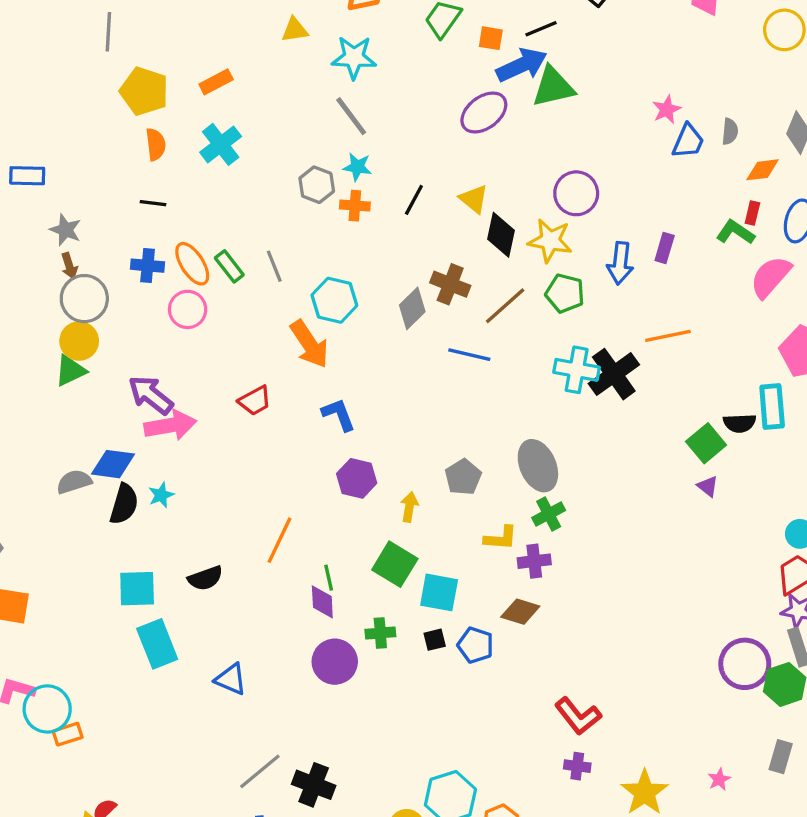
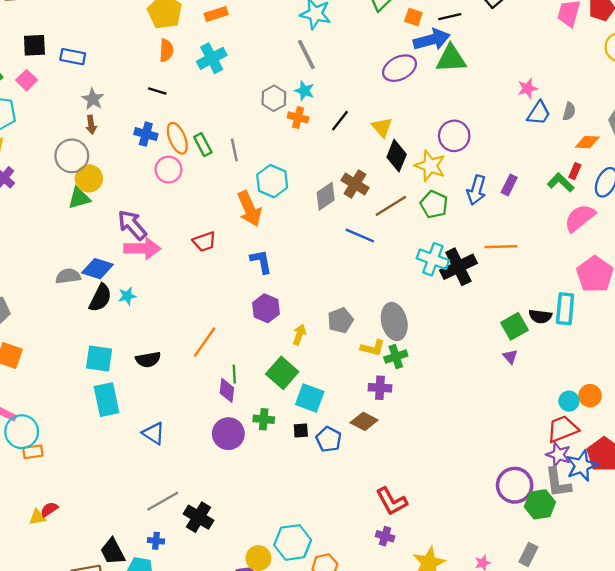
gray circle: (84, 299) -> (72, 156), moved
yellow L-shape: (501, 538) -> (373, 348), moved

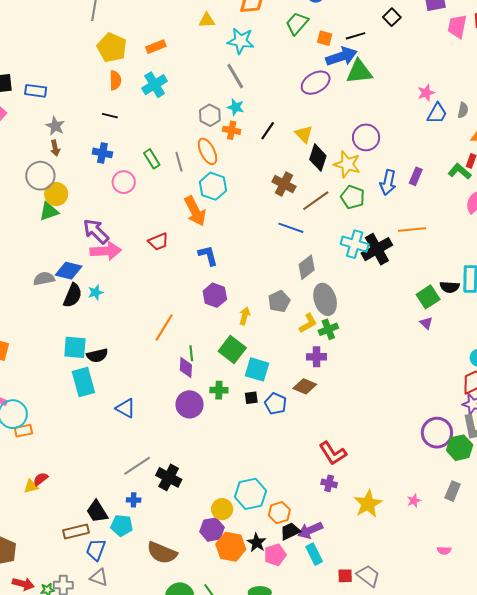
orange ellipse: (177, 138) -> (207, 151), moved
gray diamond: (326, 196) -> (307, 267), moved
yellow L-shape: (373, 348) -> (308, 323), turned -40
black semicircle: (148, 360) -> (97, 355), moved

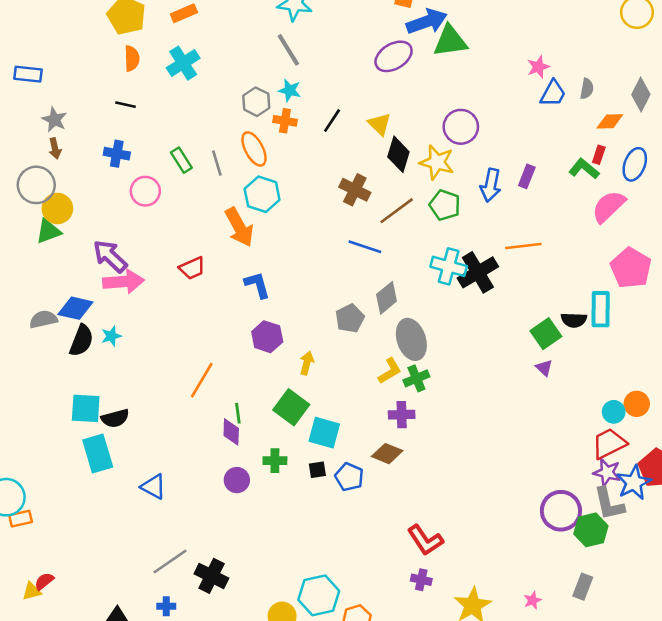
gray pentagon: (279, 301) -> (350, 318), moved
purple circle: (189, 404) -> (237, 480), size x0.7

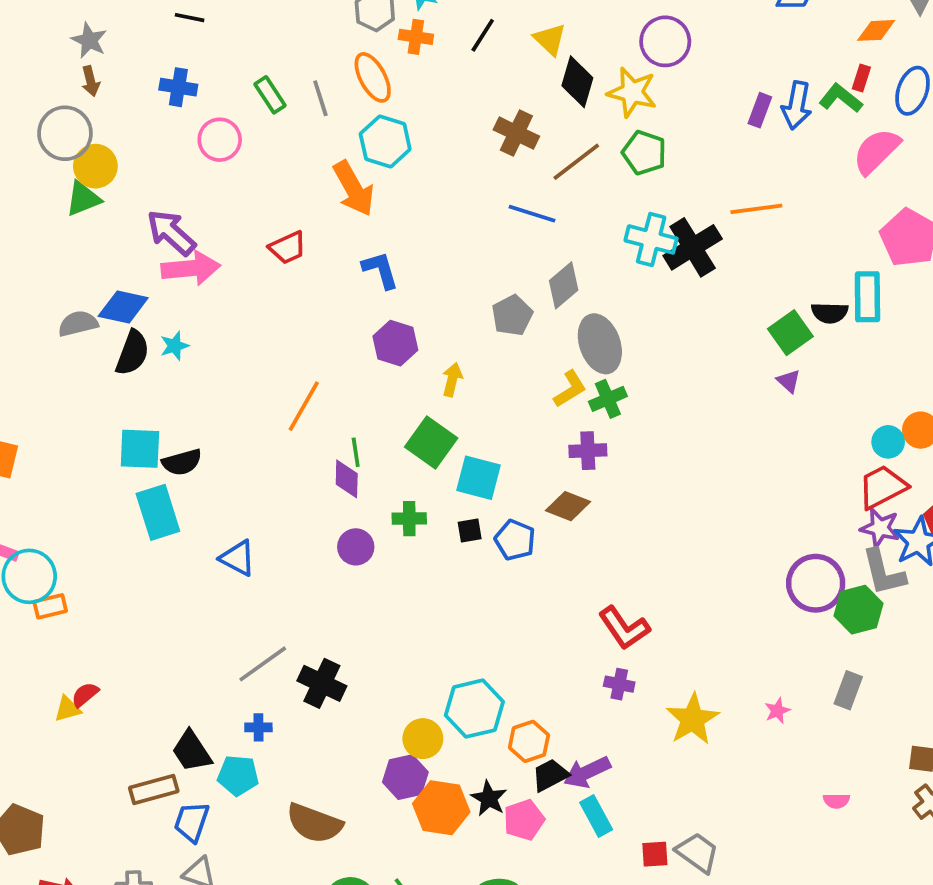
blue arrow: (491, 185) -> (797, 105), moved

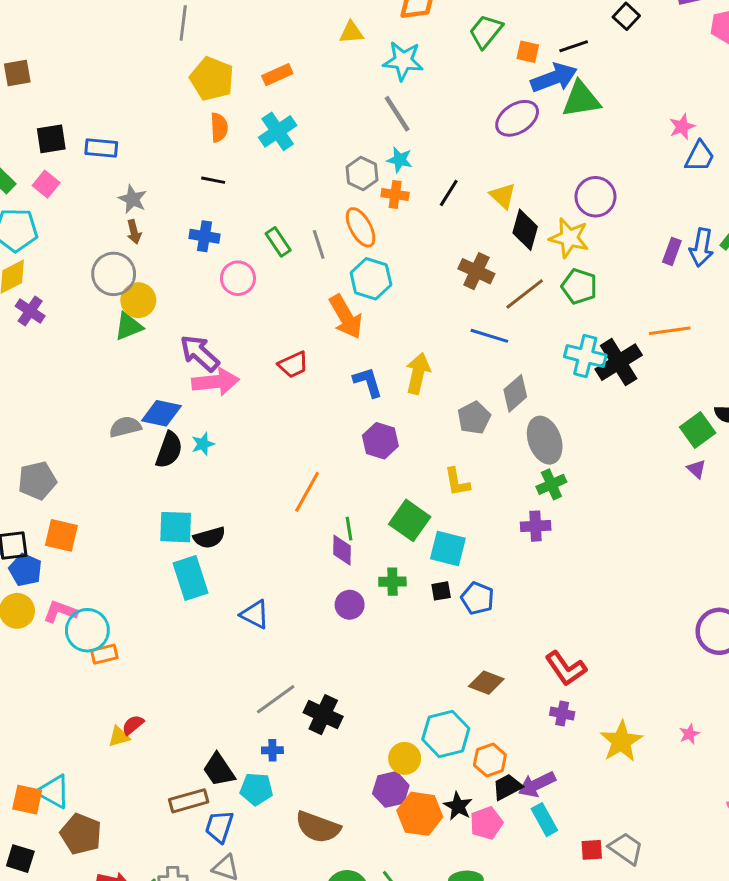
yellow arrow: (452, 380) -> (418, 373), moved, size x1.5
yellow L-shape: (570, 389) -> (457, 482), moved, turned 112
brown diamond: (568, 506) -> (486, 683), moved

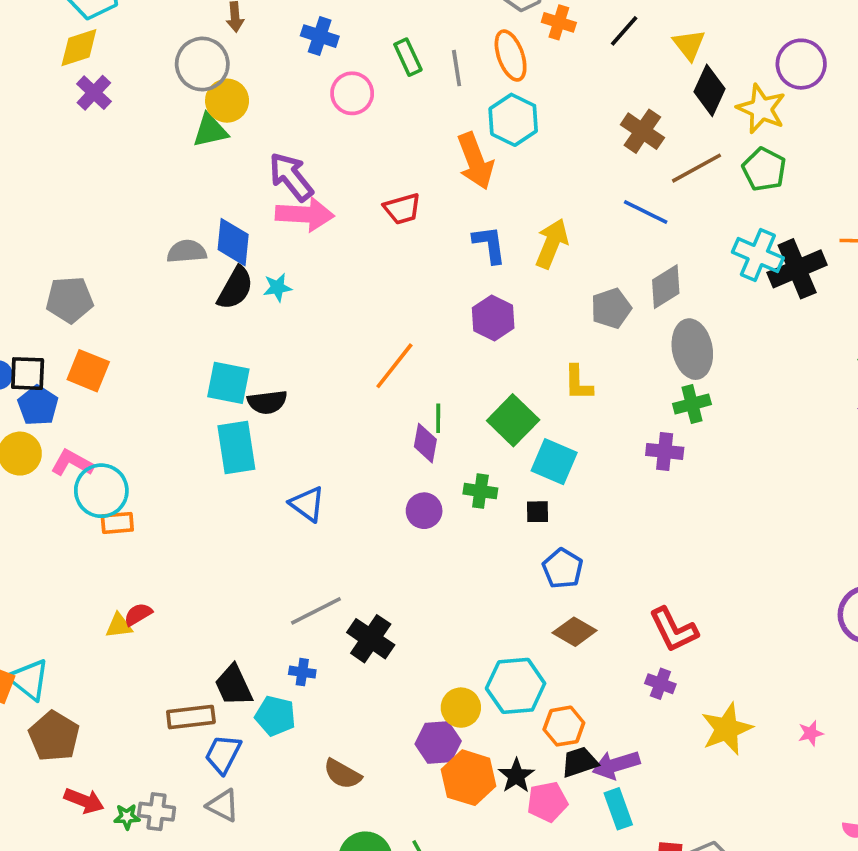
blue diamond: (161, 413) -> (233, 242), turned 75
blue pentagon: (478, 598) -> (563, 569), moved
brown semicircle: (318, 827) -> (342, 774), size x0.7

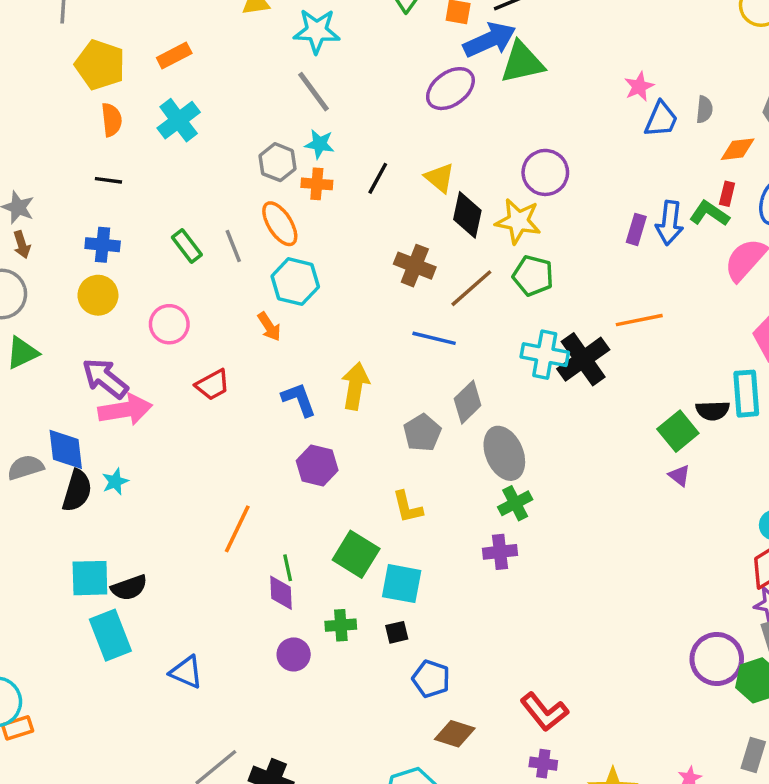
pink circle: (352, 93) -> (169, 324), moved
yellow circle: (227, 101) -> (98, 295), moved
orange arrow: (475, 161) -> (269, 327), size x0.6

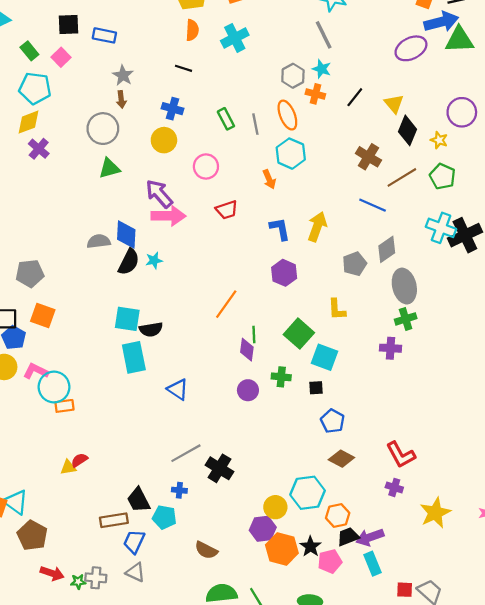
yellow star: (518, 221) -> (439, 140), size x0.6

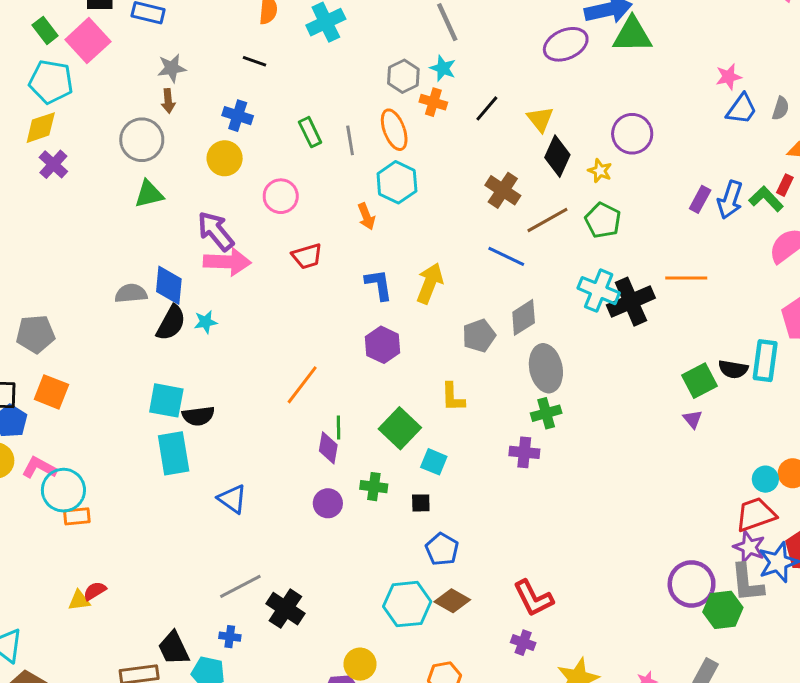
pink square: (61, 57) -> (88, 41), size x1.6
gray star: (123, 75) -> (172, 68), turned 30
cyan square: (325, 357) -> (434, 462), size x0.7
cyan hexagon: (308, 493) -> (407, 604), moved

